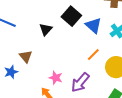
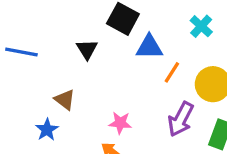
blue triangle: (93, 25) -> (149, 47), moved, turned -30
purple arrow: (80, 82) -> (181, 119), moved

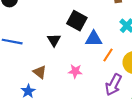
pink star: (120, 123) -> (75, 71), moved

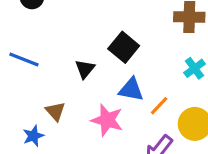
blue triangle: (94, 39) -> (131, 90), moved
pink star: (75, 71) -> (107, 120), size x1.5

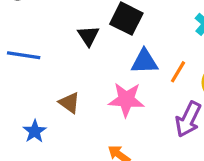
black triangle: (85, 69) -> (88, 36), moved
blue star: (33, 136) -> (35, 131), moved

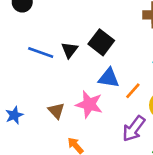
blue line: (24, 55) -> (41, 52), moved
brown triangle: (69, 103) -> (56, 111), moved

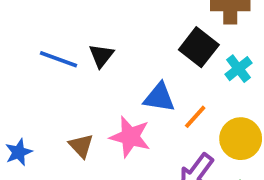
black square: (101, 42) -> (199, 47), moved

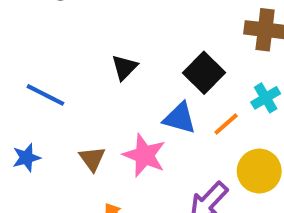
black square: (199, 47) -> (204, 73), moved
blue line: (58, 59) -> (45, 95), moved
orange line: (195, 117) -> (226, 124), moved

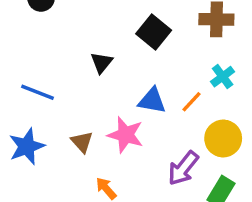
black square: (204, 73) -> (154, 32), moved
blue star: (26, 158) -> (27, 146), size x1.5

